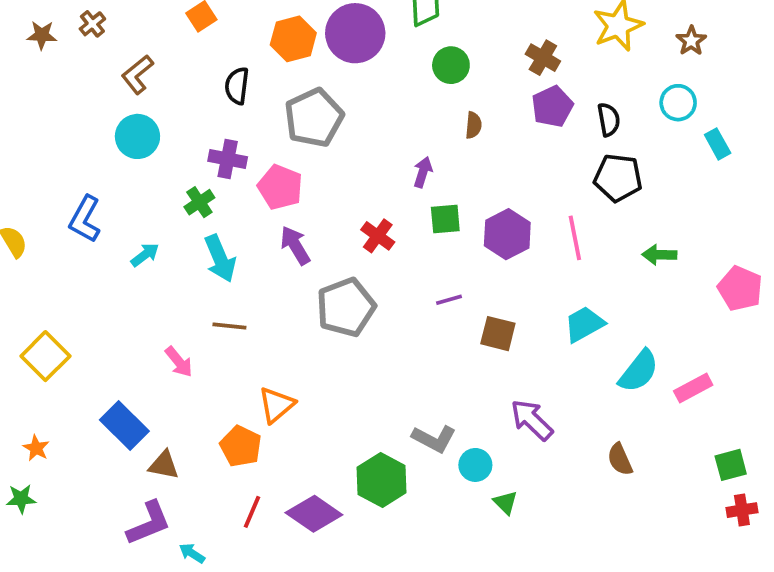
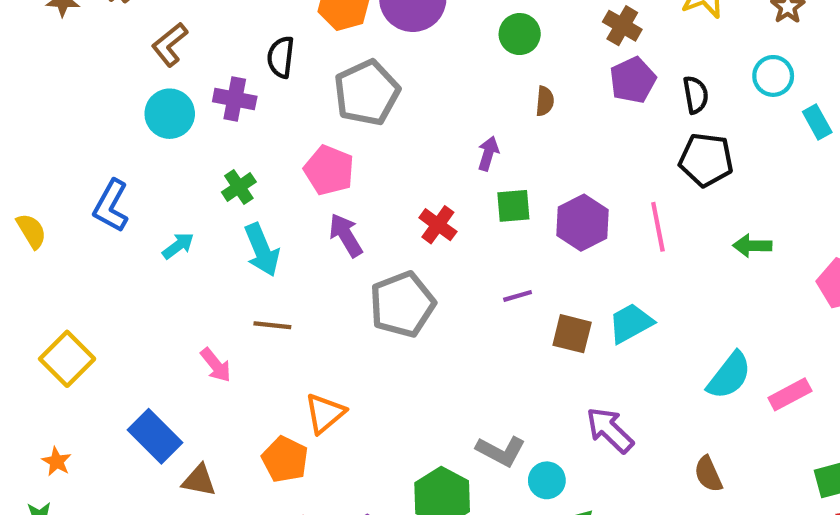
purple cross: (228, 159) -> (235, 99), moved
cyan trapezoid: (584, 324) -> (631, 323), moved

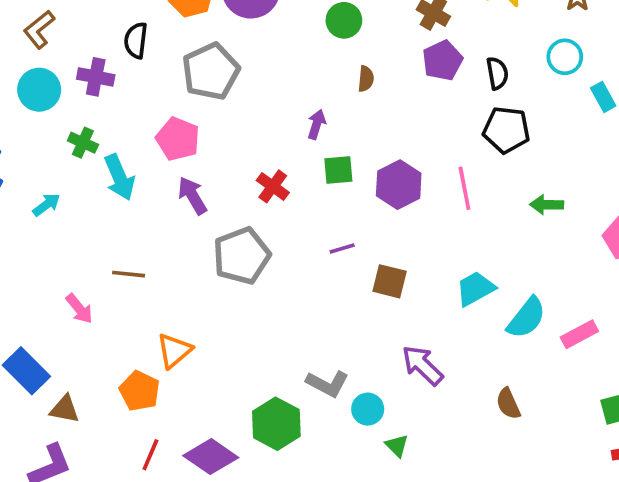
green cross: (239, 187) -> (83, 143), moved, turned -32
cyan arrow: (262, 250) -> (119, 177), moved
cyan trapezoid: (631, 323) -> (475, 289), moved

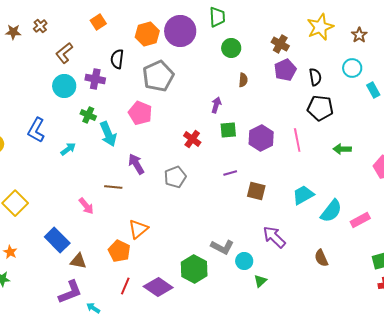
purple arrow: (192, 196) -> (136, 164), moved
gray pentagon: (242, 256) -> (175, 177), size x0.7
green triangle: (397, 446) -> (260, 281), turned 32

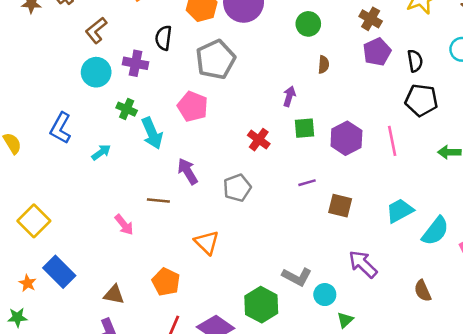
orange triangle: (138, 229) -> (207, 242), moved, turned -35
blue rectangle: (57, 240) -> (59, 272), moved

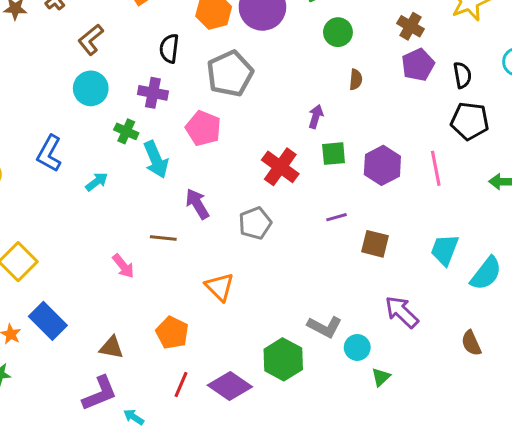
purple cross: (136, 63) -> (153, 93), moved
red cross: (259, 140) -> (280, 167), size x1.4
cyan trapezoid: (400, 211) -> (445, 250), turned -40

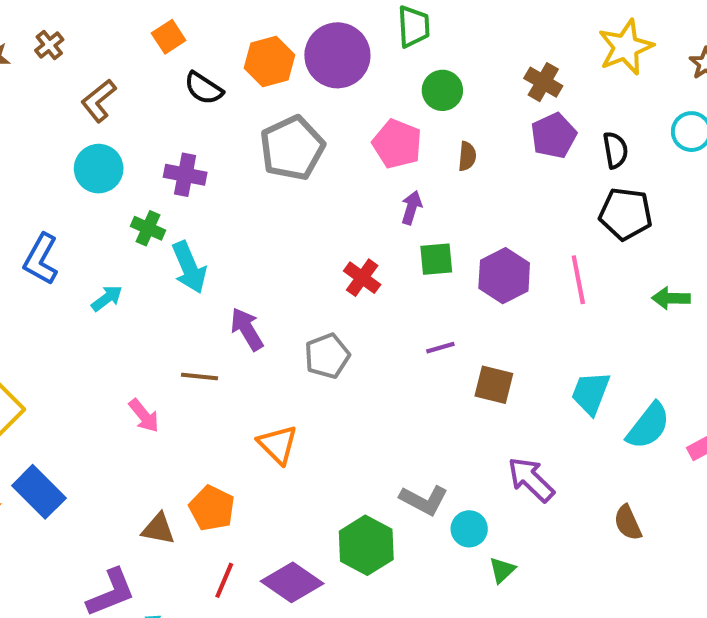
black semicircle: (169, 48) -> (204, 88), moved, turned -64
pink pentagon: (203, 128) -> (397, 144), moved
red cross: (280, 167) -> (362, 278), size x0.7
brown triangle: (111, 347) -> (158, 529), moved

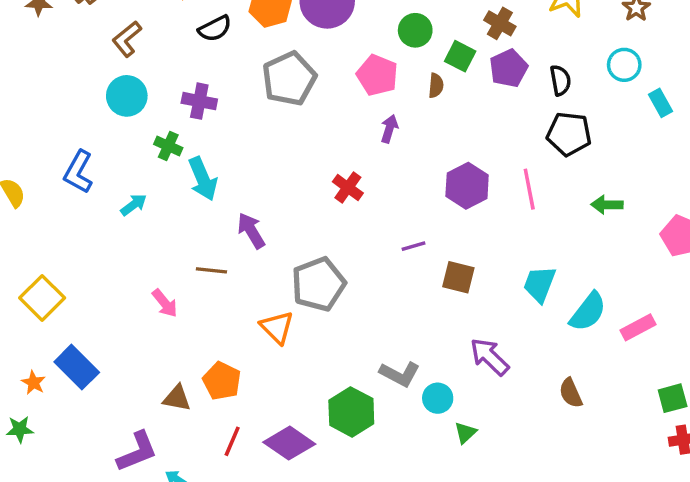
black semicircle: (204, 88) -> (215, 29), turned -60
green square: (436, 259) -> (460, 56), moved, turned 32
gray pentagon: (327, 356) -> (319, 284), moved, size x1.4

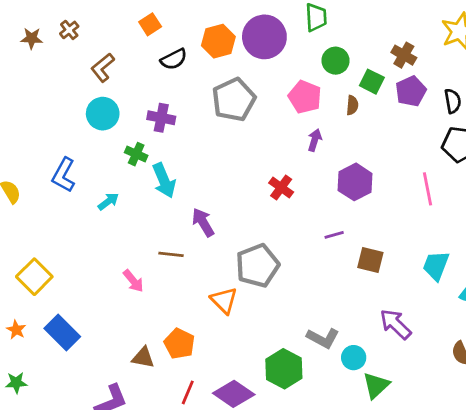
purple hexagon: (467, 186) -> (355, 182), moved
orange star: (34, 383) -> (16, 330), moved
green triangle: (465, 433) -> (376, 385), size x1.5

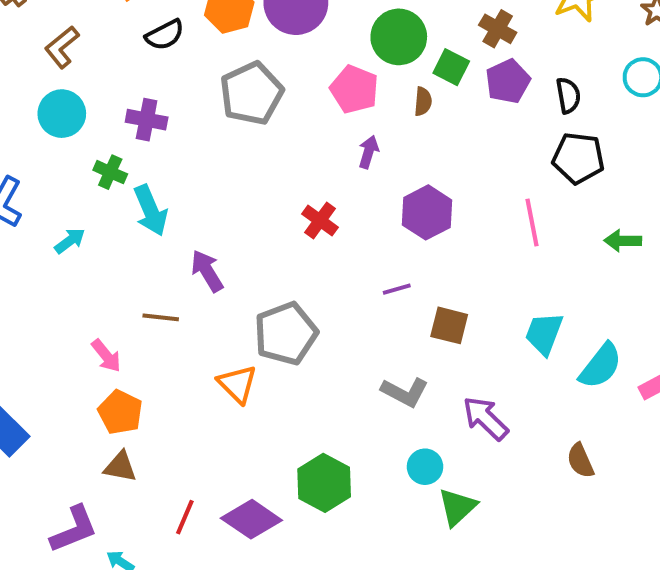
green circle: (336, 61) -> (399, 37), size x1.4
gray L-shape: (323, 338) -> (405, 392), moved
orange pentagon: (179, 344) -> (120, 412), moved

